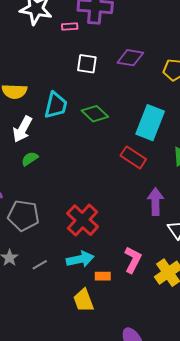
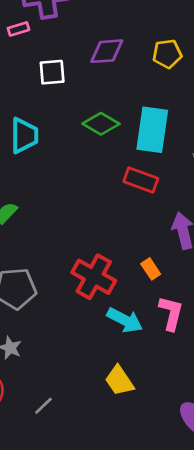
green diamond: (95, 114) -> (101, 124), moved
cyan arrow: (80, 259) -> (125, 320), moved, turned 52
gray line: (40, 265) -> (43, 406), moved
orange rectangle: (103, 276) -> (151, 269), moved, turned 70

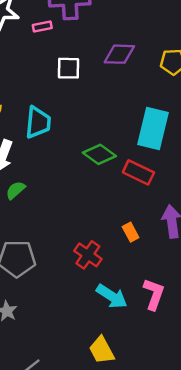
green diamond: (101, 124) -> (99, 154), moved
orange rectangle: (151, 269) -> (131, 232), moved
red cross: (94, 277) -> (88, 255), size x0.7

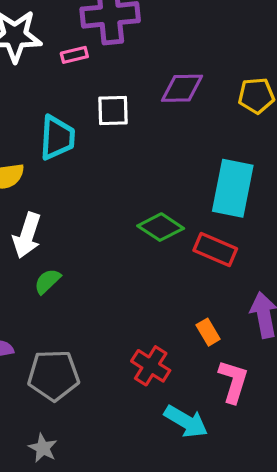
cyan trapezoid: (38, 122) -> (57, 138), moved
pink L-shape: (154, 294) -> (233, 381), moved

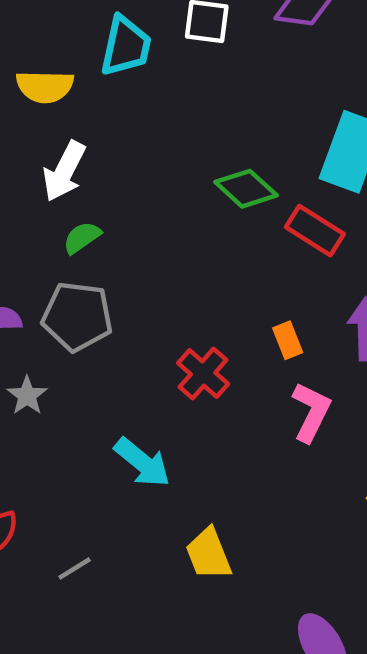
gray pentagon: (53, 375) -> (77, 316), moved
cyan arrow: (186, 421) -> (142, 462), moved
gray star: (43, 448) -> (27, 396), moved

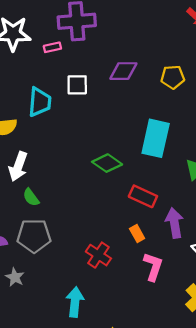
red rectangle: (315, 231) -> (143, 196), moved
green semicircle: (82, 238) -> (31, 197), turned -84
cyan arrow: (142, 462) -> (75, 302), turned -116

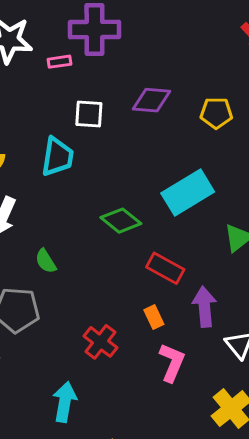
cyan trapezoid: (40, 102) -> (57, 157), moved
cyan rectangle: (156, 138) -> (188, 193), turned 42
green semicircle: (31, 197) -> (46, 261), moved

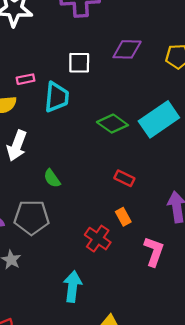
pink rectangle: (60, 62) -> (26, 79), moved
green diamond: (121, 221) -> (112, 124), moved
red rectangle: (165, 268) -> (124, 178), moved, size x0.7
orange rectangle: (154, 317) -> (123, 217), moved

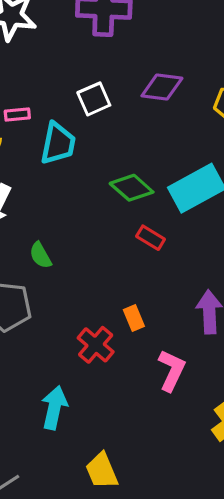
white square: (79, 63) -> (94, 99), turned -30
red rectangle: (124, 178) -> (151, 238), moved

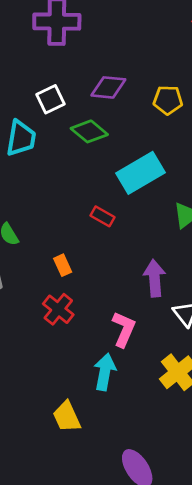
green diamond: (132, 188) -> (89, 131), moved
orange rectangle: (134, 318) -> (63, 265), moved
cyan arrow: (54, 408) -> (105, 372), moved

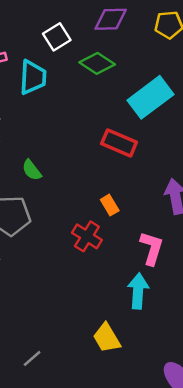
red rectangle: (102, 216) -> (119, 143), size x1.5
orange rectangle: (63, 265) -> (110, 205), moved

